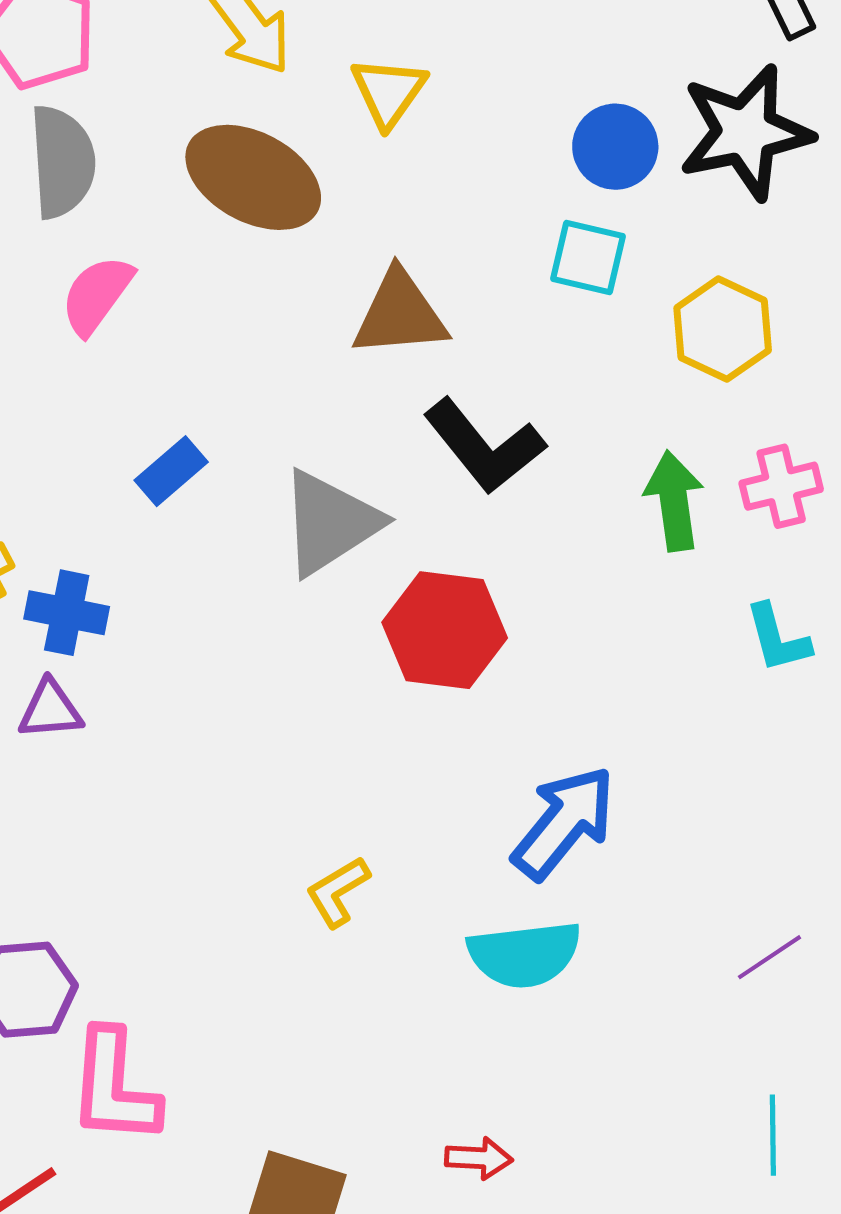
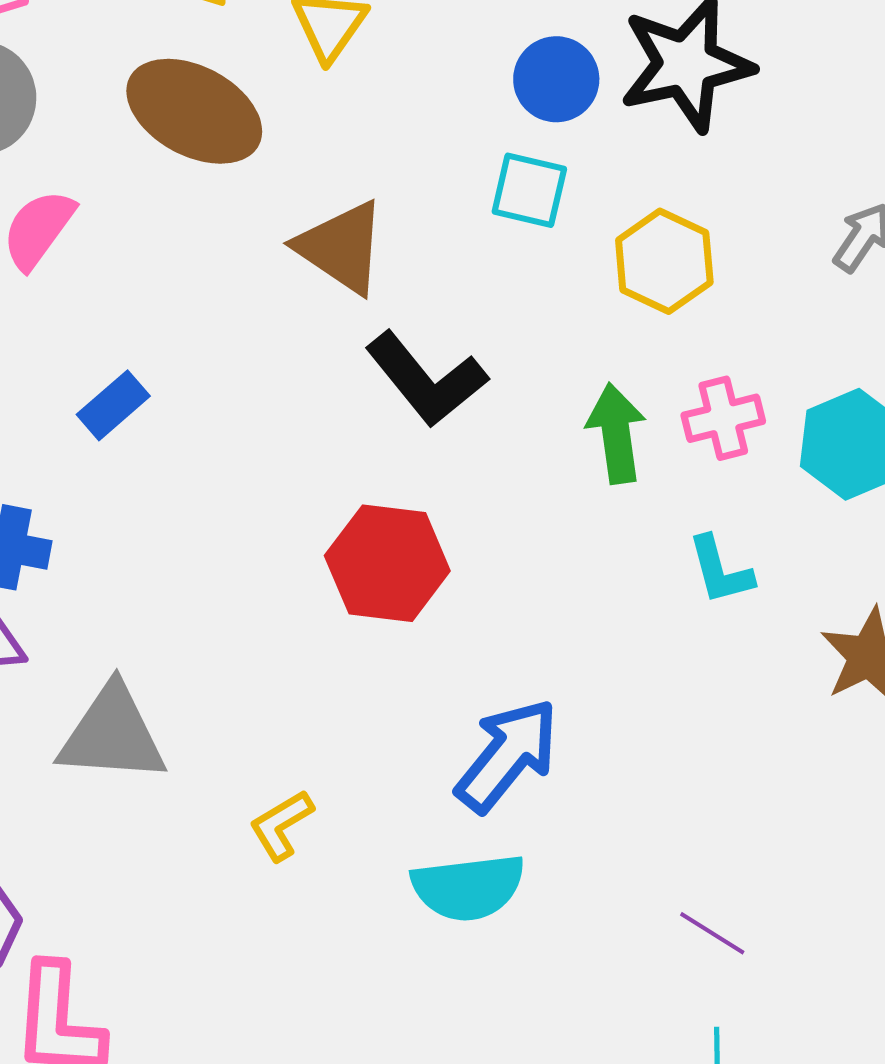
brown triangle: (400, 314) -> (341, 247), turned 39
gray triangle: (330, 523) -> (112, 734), moved, turned 37
purple line: (769, 957) -> (712, 933), moved, turned 66

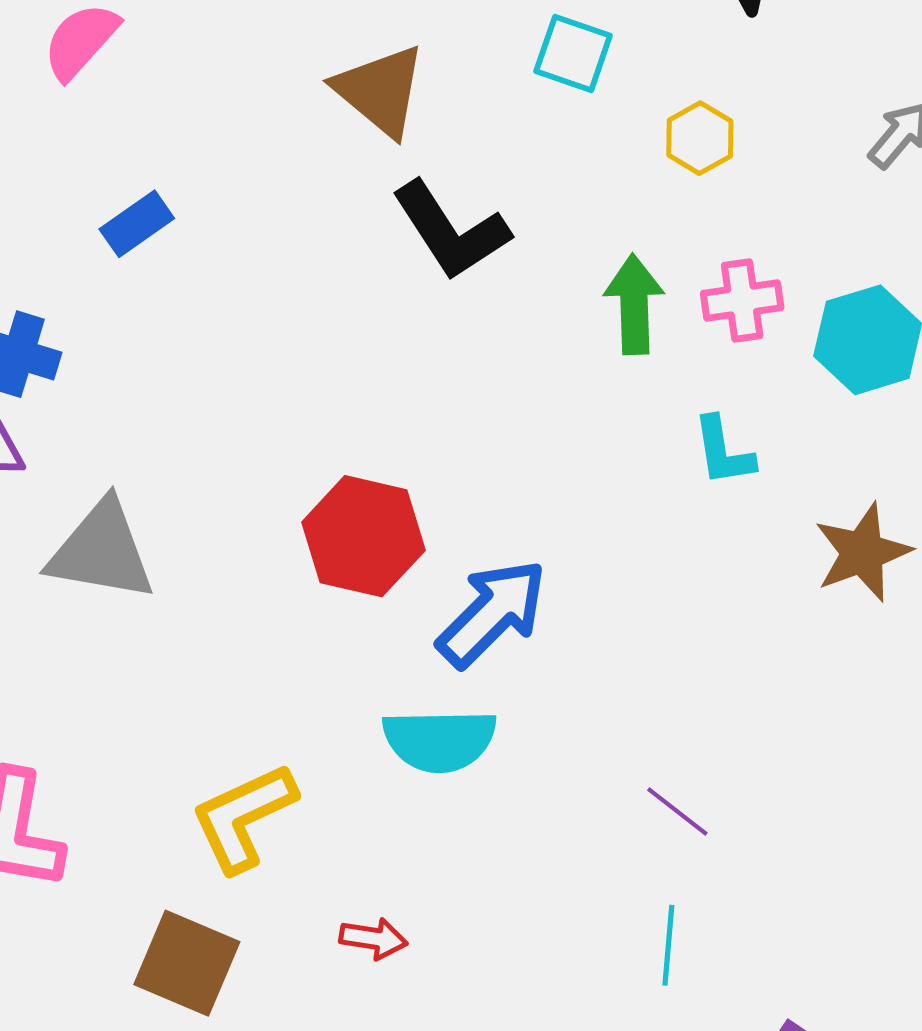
yellow hexagon: (664, 261) -> (700, 138), size x0.7
red hexagon: (387, 563) -> (363, 536), moved
yellow L-shape: (281, 825) -> (243, 817), moved, size x1.6

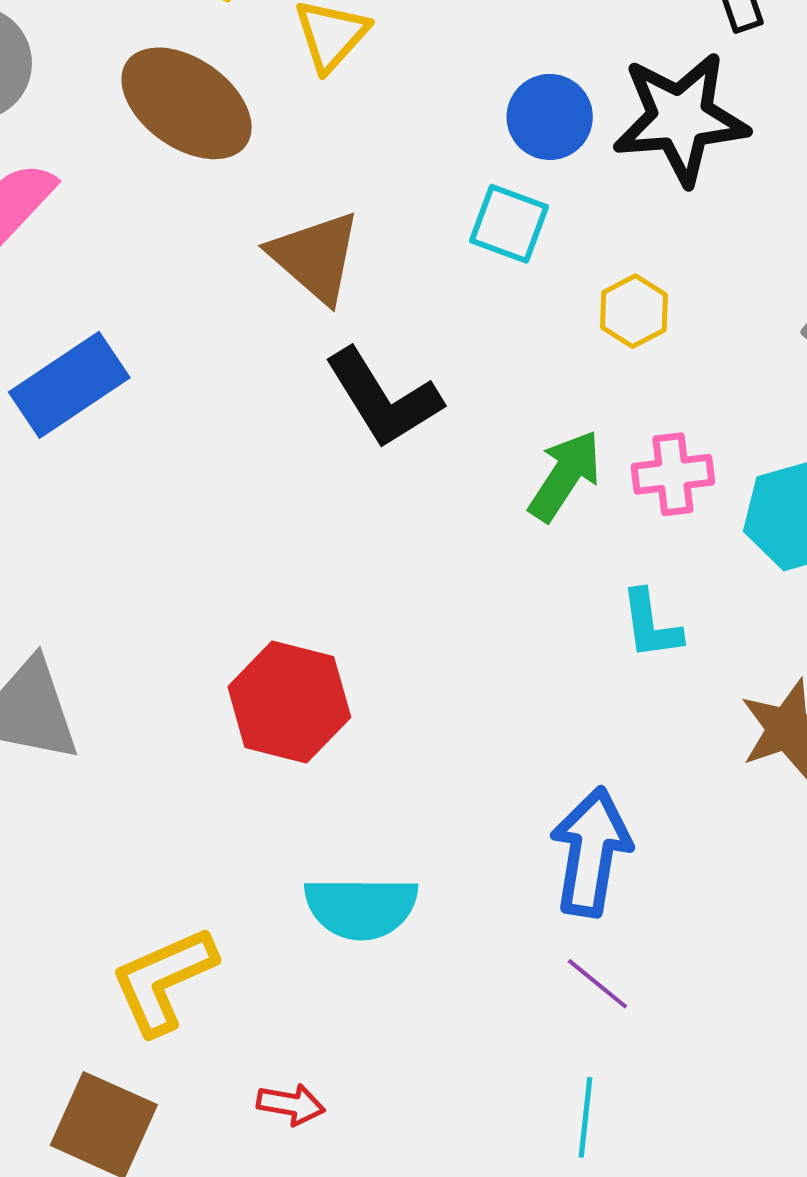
blue rectangle: (137, 224) -> (69, 385), size x1.6
green arrow: (634, 304) -> (565, 476), turned 34
blue arrow: (492, 613) -> (591, 852), moved, turned -37

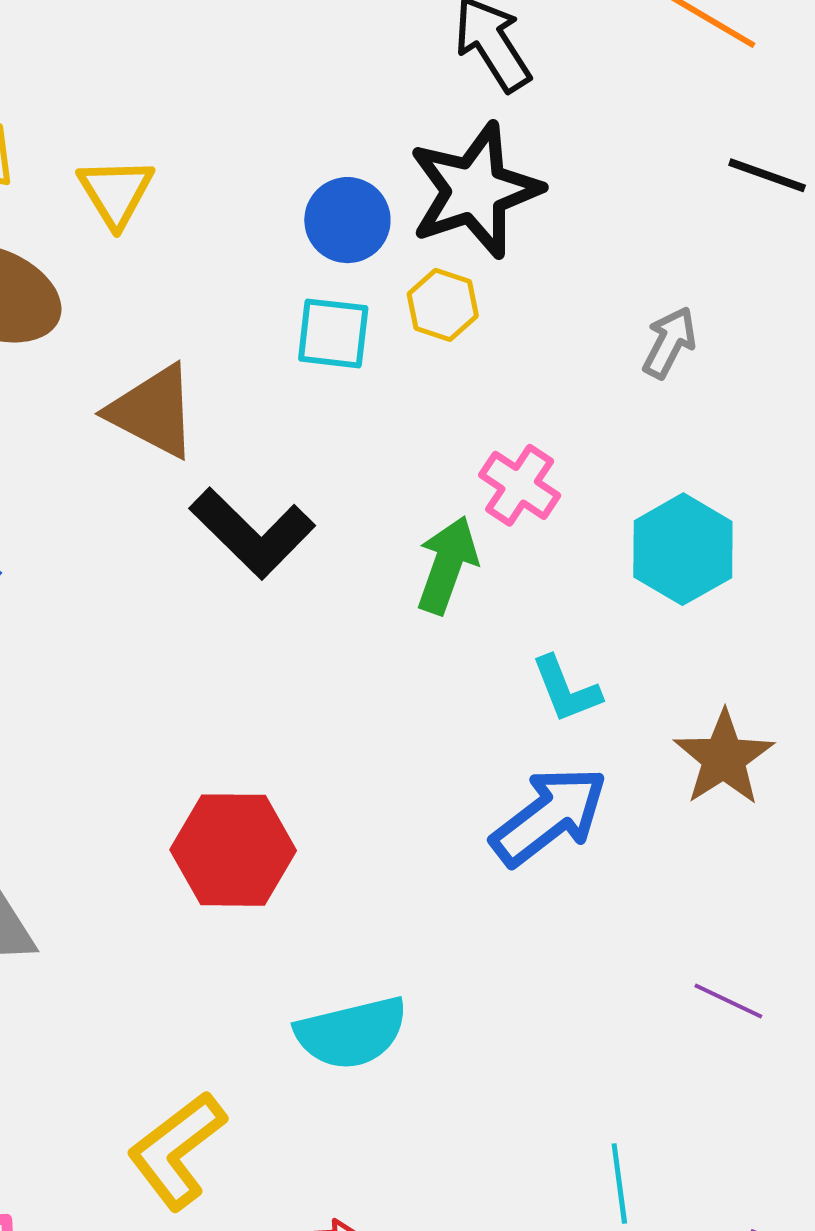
yellow hexagon: (634, 311) -> (443, 305), moved
pink cross: (673, 474) -> (520, 485), moved, turned -36
blue arrow: (591, 852) -> (549, 816), moved, turned 57
purple line: (597, 984) -> (728, 1001), moved

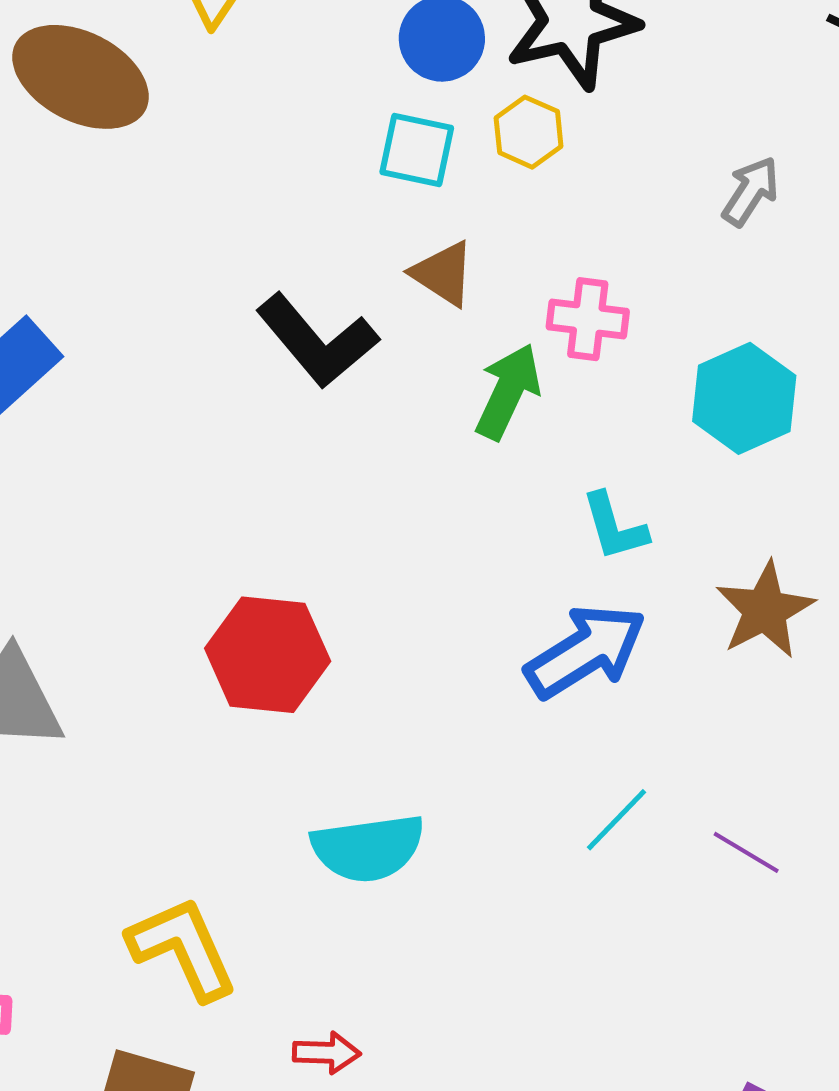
brown triangle: (153, 411) -> (443, 274), moved, size x0.7
pink cross: (520, 485) -> (588, 319), turned -32
yellow L-shape: (177, 1150) -> (183, 948), turned 98
cyan line: (619, 1184) -> (617, 820), moved, turned 46

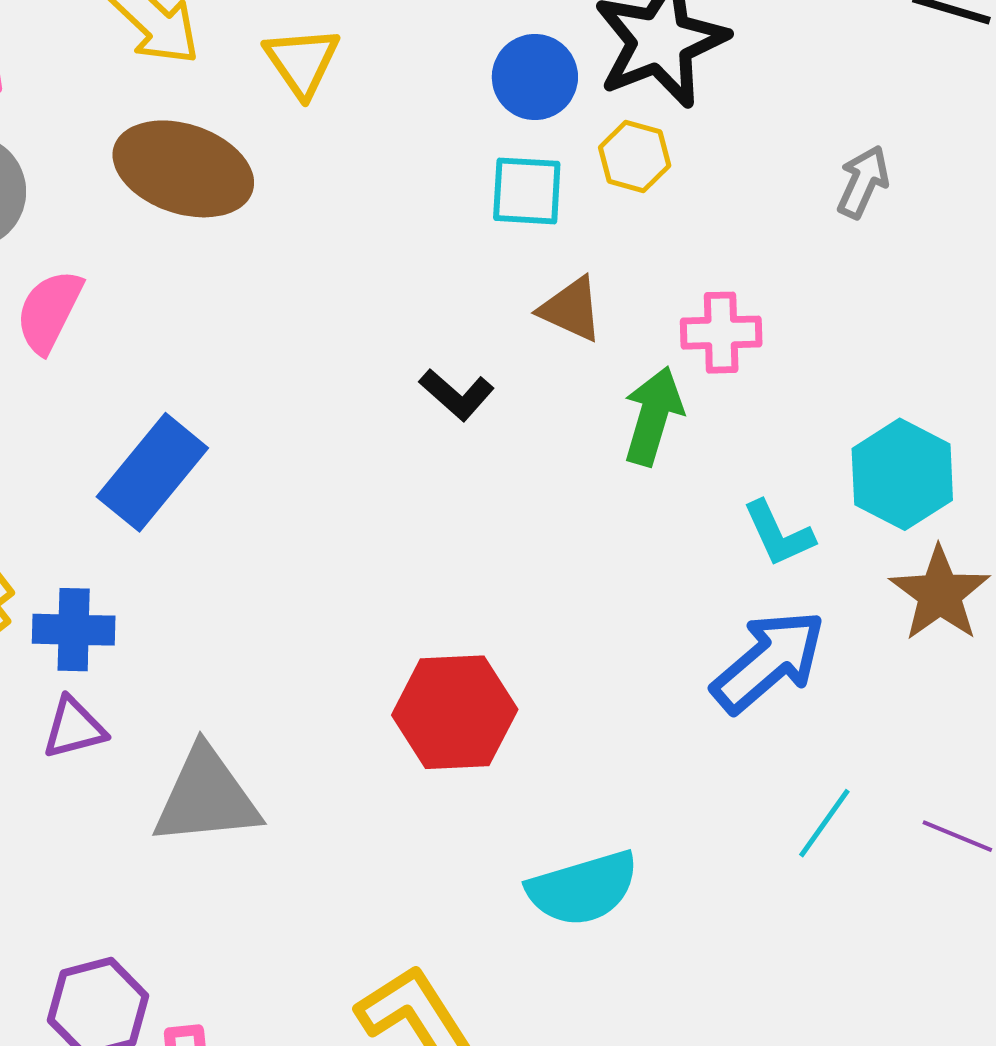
black L-shape: (317, 341) -> (457, 394), size x0.6
cyan hexagon: (744, 398) -> (902, 474), moved

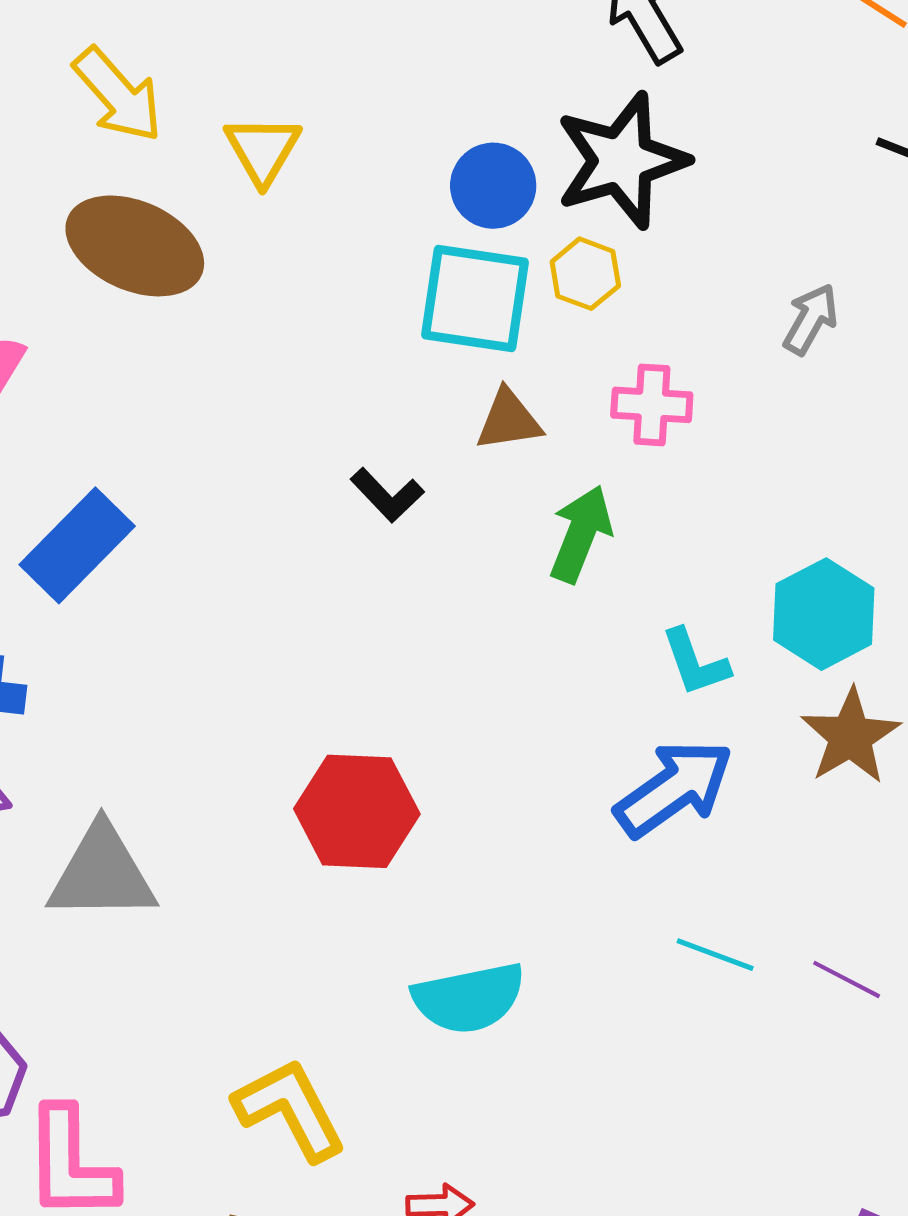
cyan square: (527, 191) -> (475, 298), size x1.5
brown triangle: (571, 309) -> (509, 420), turned -38
pink cross: (721, 333) -> (652, 405), moved
cyan line: (824, 823) -> (715, 955), turned 70

